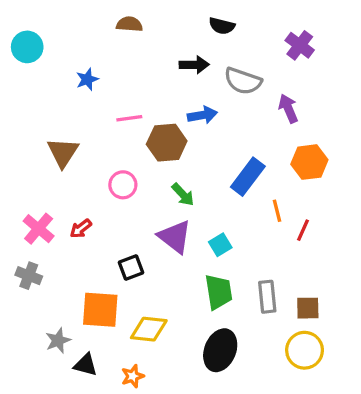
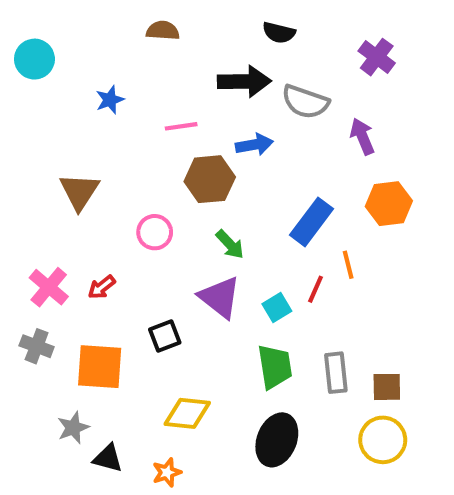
black arrow: (194, 65) -> (244, 81), size x1.4
pink line: (129, 118) -> (181, 126), moved
red line: (303, 230) -> (316, 289), moved
orange square: (100, 310) -> (100, 367), moved

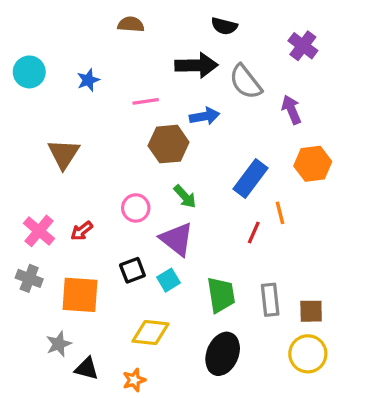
cyan circle: (34, 59) -> (29, 72), moved
gray semicircle: (305, 102) -> (246, 82), turned 33
pink circle: (155, 232) -> (136, 208), moved
cyan square: (277, 308) -> (169, 280), moved

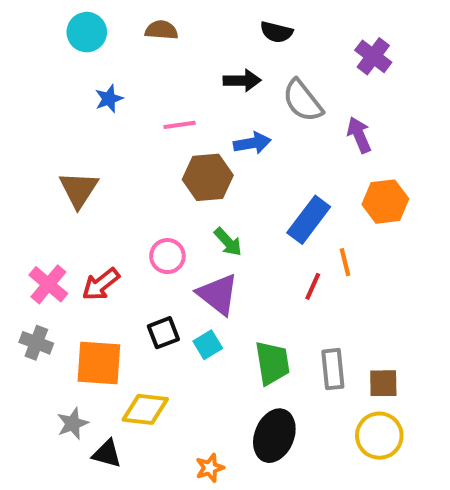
black arrow: (196, 65) -> (242, 81), size x0.7
cyan circle: (29, 72) -> (87, 32), moved
red arrow: (82, 231) -> (101, 284), size x1.4
yellow diamond: (150, 333) -> (145, 409), moved
orange star: (134, 380) -> (210, 468), moved

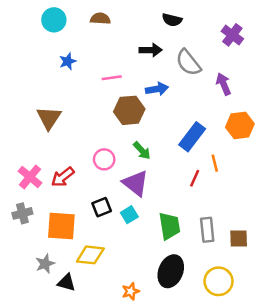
gray cross: (36, 343) -> (22, 213), turned -36
yellow circle: (379, 436) -> (219, 281), moved

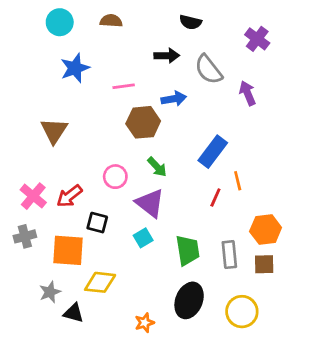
blue star: (68, 61) -> (75, 68), size x1.5
orange hexagon: (240, 125) -> (266, 229), moved
black square: (102, 207) -> (97, 223), moved, turned 36

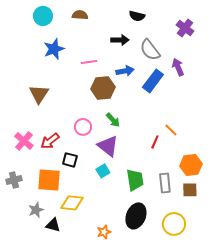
blue rectangle: (213, 152) -> (153, 81), moved
orange line: (238, 181) -> (171, 130), turned -32
gray cross: (25, 236) -> (14, 180), moved

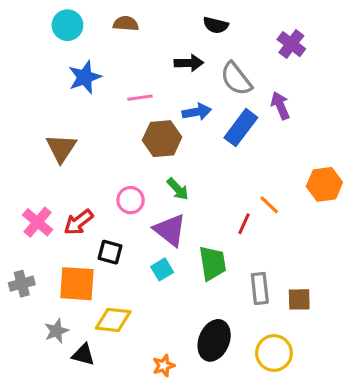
orange hexagon: (191, 165) -> (324, 184), moved
green trapezoid: (135, 180) -> (212, 263), moved

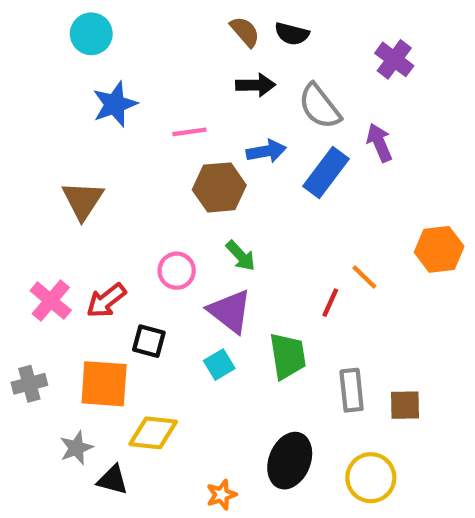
brown semicircle: (126, 24) -> (245, 32), moved, turned 45

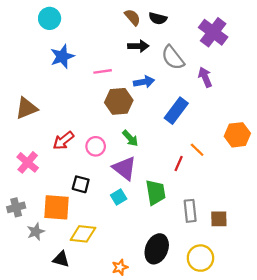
purple cross: (394, 59) -> (213, 32), size x1.4
blue rectangle: (326, 173) -> (176, 111), moved
brown triangle: (83, 200) -> (26, 108), moved, turned 35
red arrow: (106, 301) -> (63, 141), moved
gray star: (76, 448) -> (36, 232), moved

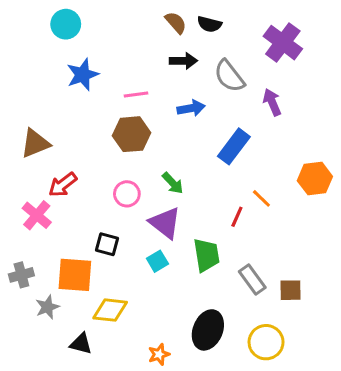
brown hexagon: (119, 101) -> (131, 134), moved
red arrow: (63, 141) -> (63, 185), moved
gray rectangle: (190, 211) -> (252, 279), turned -30

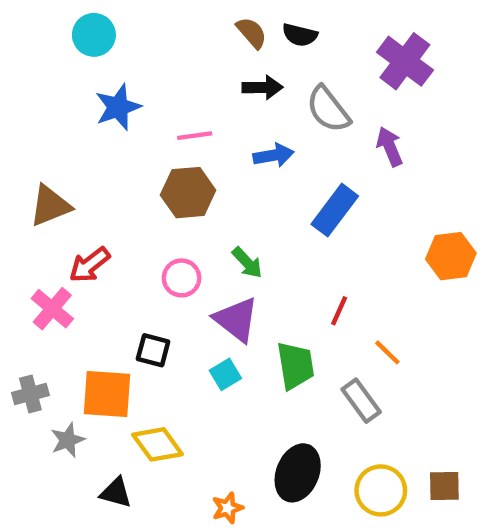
orange line: (261, 198) -> (387, 352), moved
brown square: (290, 290) -> (444, 486), moved
yellow diamond: (110, 310) -> (157, 444), turned 48

